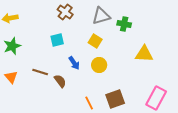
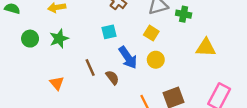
blue arrow: (74, 63) -> (128, 58), size x1.5
brown line: (40, 72) -> (90, 68), turned 49
orange triangle: (11, 77) -> (57, 83), moved

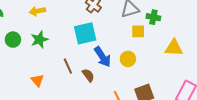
cyan square: (109, 32) -> (85, 33), size x1.6
yellow square: (151, 33) -> (138, 31), moved, turned -32

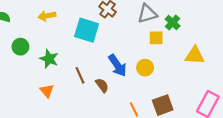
green cross: (153, 17) -> (173, 22), turned 32
cyan square: (85, 33) -> (87, 30), moved, turned 30
green star: (39, 40) -> (49, 59), moved, turned -30

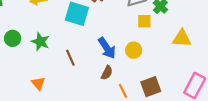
green circle: (20, 47) -> (13, 38), moved
brown semicircle: (102, 85) -> (107, 73), moved, turned 64
orange triangle: (47, 91) -> (38, 83), moved

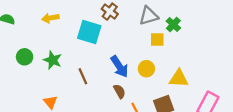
yellow triangle: (182, 38) -> (179, 78), moved
brown semicircle: (107, 73) -> (119, 91), turned -56

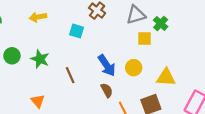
cyan square: (89, 32) -> (77, 31), size x0.6

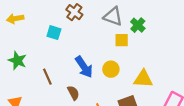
gray triangle: (136, 15) -> (113, 16), turned 36
brown semicircle: (107, 90) -> (73, 93), moved

